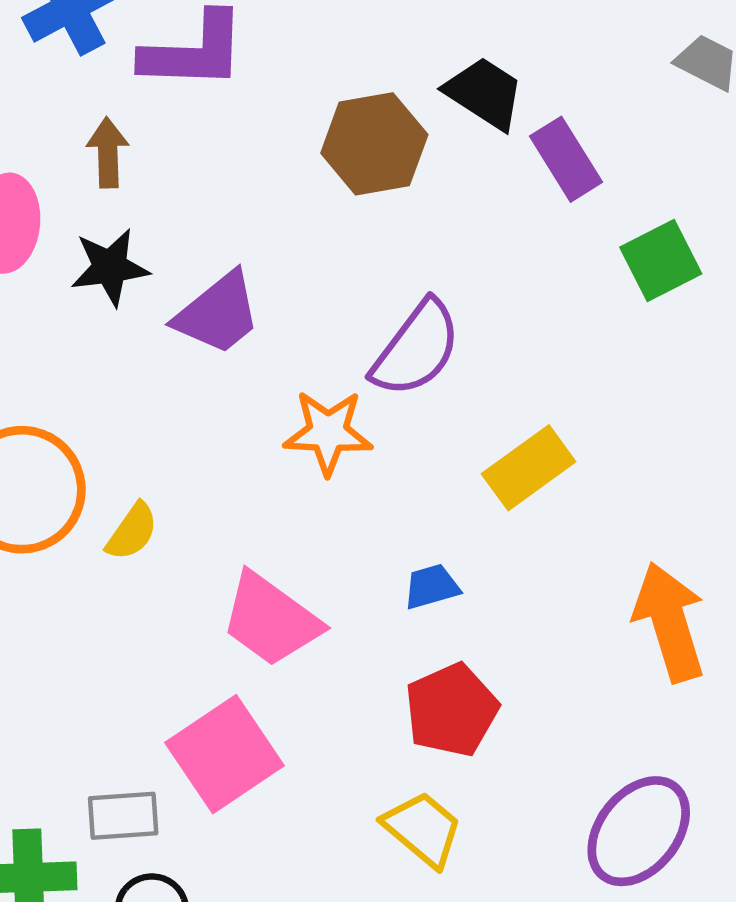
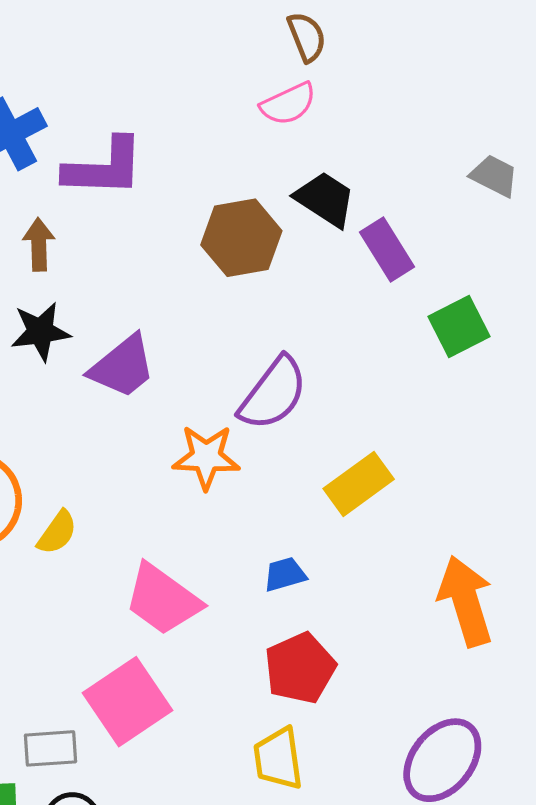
yellow trapezoid: (423, 829) -> (278, 759), turned -138

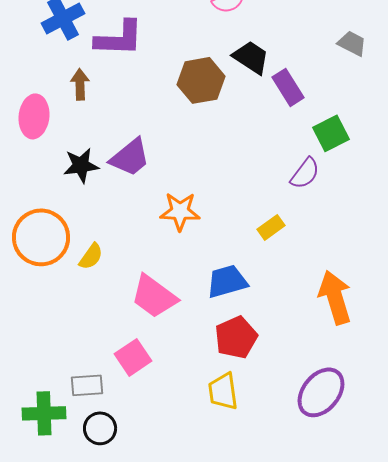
black star: (40, 332) -> (81, 165), moved
purple semicircle: (273, 393) -> (305, 173), moved, size x0.7
yellow rectangle: (359, 484) -> (271, 227), size x0.7
blue trapezoid: (285, 574) -> (227, 281), size x1.6
pink square: (128, 702) -> (133, 357), size x0.7

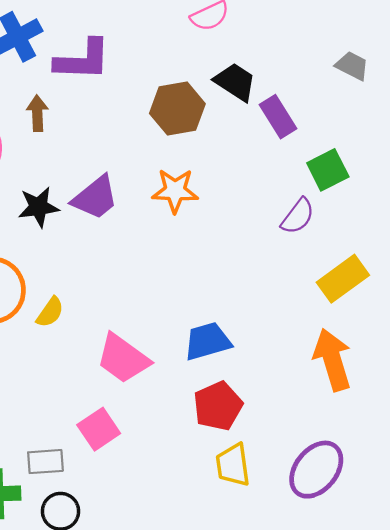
orange star: (180, 211) -> (175, 191), moved
yellow rectangle: (271, 227) -> (343, 279), moved, size x1.6
yellow trapezoid: (223, 391) -> (233, 465), moved

